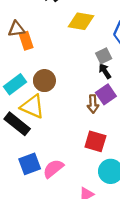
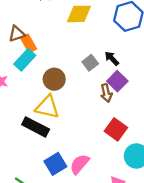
gray square: (104, 56) -> (90, 63), moved
cyan rectangle: (15, 84) -> (25, 60), moved
red square: (95, 141) -> (116, 129), turned 30

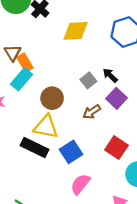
brown triangle: (17, 34) -> (13, 53), turned -42
brown arrow: (106, 93) -> (92, 112), moved, turned 72
blue square: (55, 164) -> (71, 152), moved

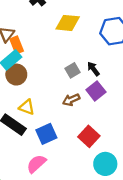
brown circle: (52, 98) -> (16, 75), moved
yellow triangle: (46, 127) -> (27, 107), size x0.7
pink semicircle: (80, 184) -> (36, 164), moved

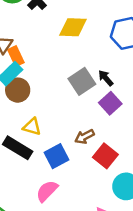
gray square: (72, 70) -> (82, 81), size x1.5
brown arrow: (71, 100) -> (84, 137), moved

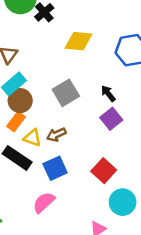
orange rectangle: (16, 56) -> (16, 122), moved, turned 60
gray square: (82, 81) -> (66, 93), moved
brown arrow: (84, 137) -> (56, 135), moved

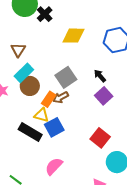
orange rectangle: (16, 122) -> (49, 99), moved
brown arrow: (56, 135) -> (61, 97), moved
blue square: (55, 168) -> (54, 127), moved

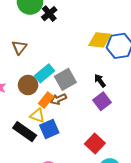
yellow diamond: (73, 36) -> (100, 40), moved
cyan rectangle: (24, 73) -> (44, 73), moved

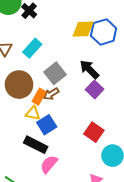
cyan rectangle: (44, 73) -> (32, 48), moved
black arrow: (100, 81) -> (89, 69), size x1.5
brown circle: (28, 85) -> (19, 85), size x1.4
black rectangle: (25, 132) -> (36, 145), moved

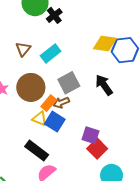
purple square: (95, 89) -> (90, 135), moved, turned -36
blue square: (47, 125) -> (55, 122), moved, turned -36

